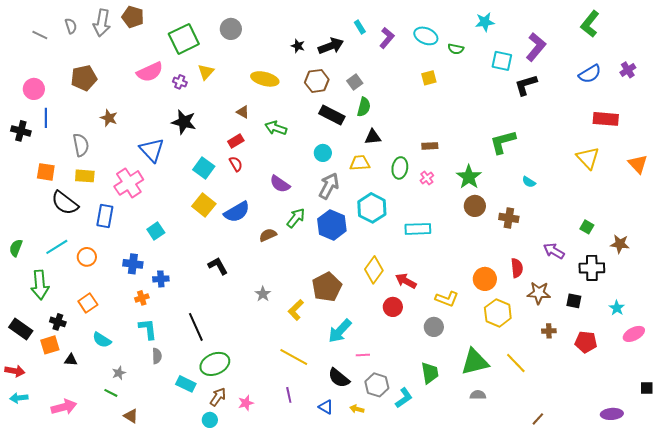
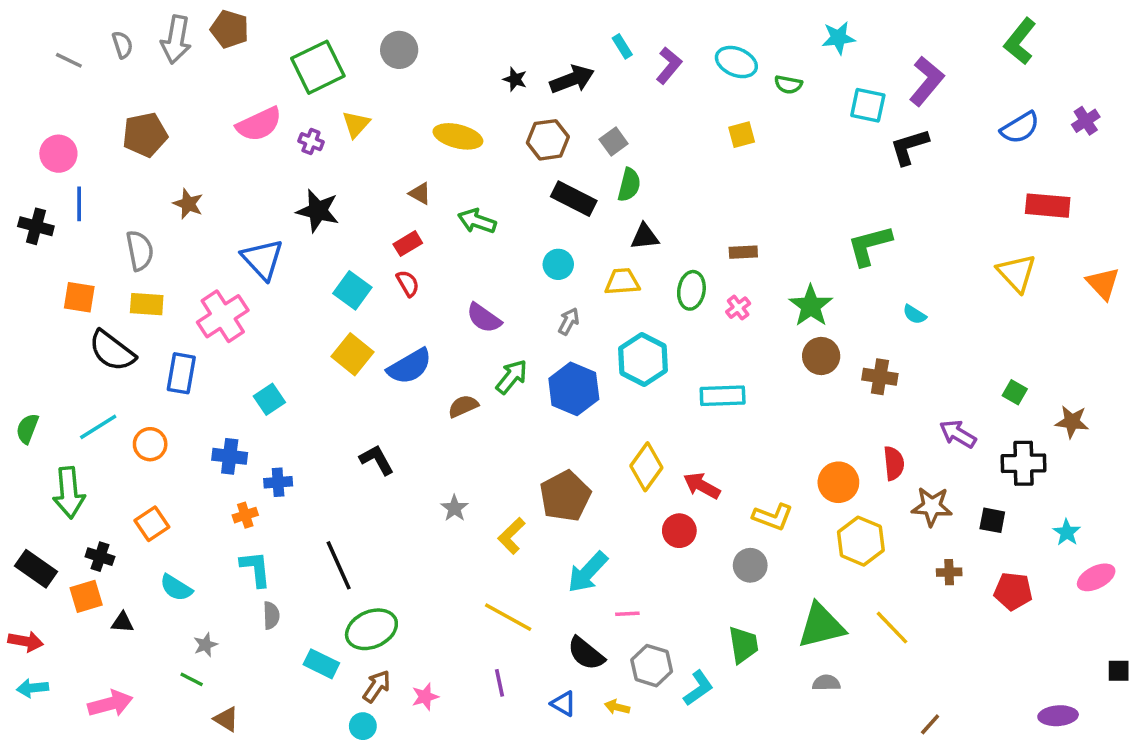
gray arrow: (329, 186) -> (569, 321), size x0.6

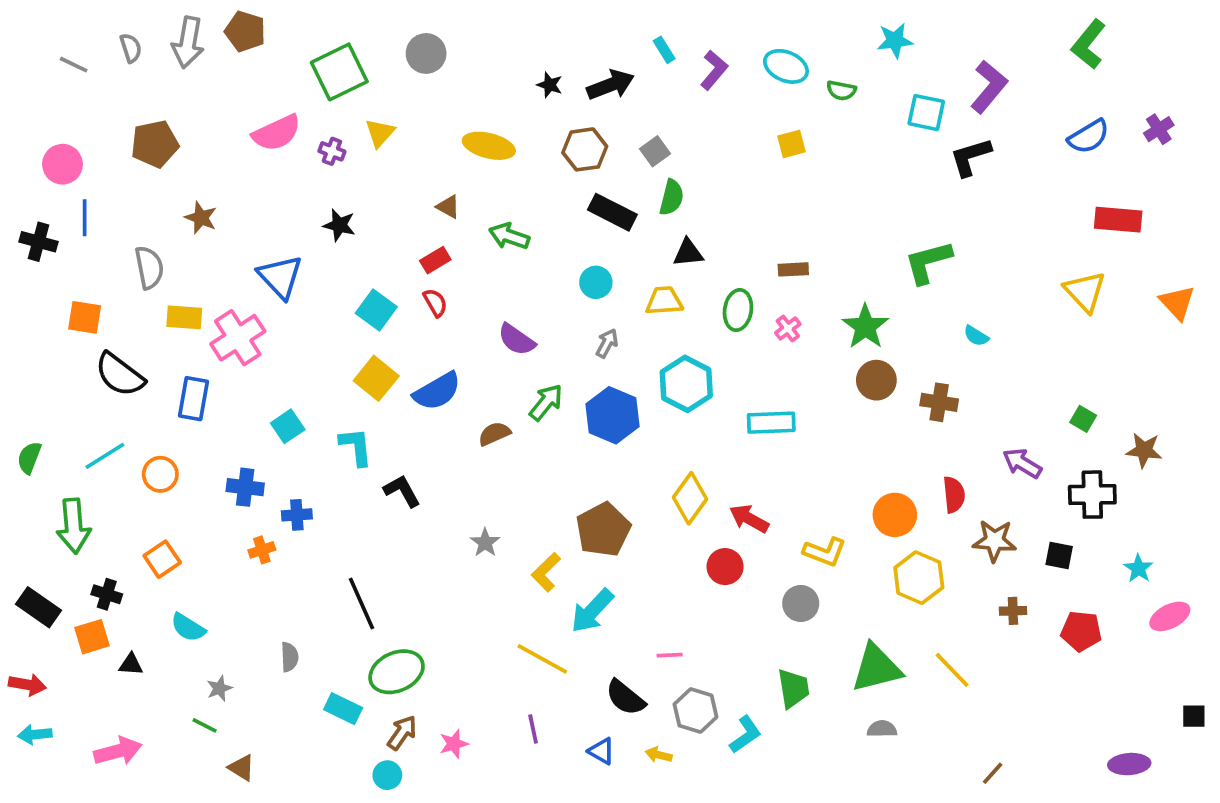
black star: (318, 211) -> (339, 225), size x0.7
yellow rectangle: (147, 304) -> (184, 317), moved
cyan L-shape: (256, 569) -> (356, 447), moved
cyan arrow: (588, 572) -> (592, 611), moved

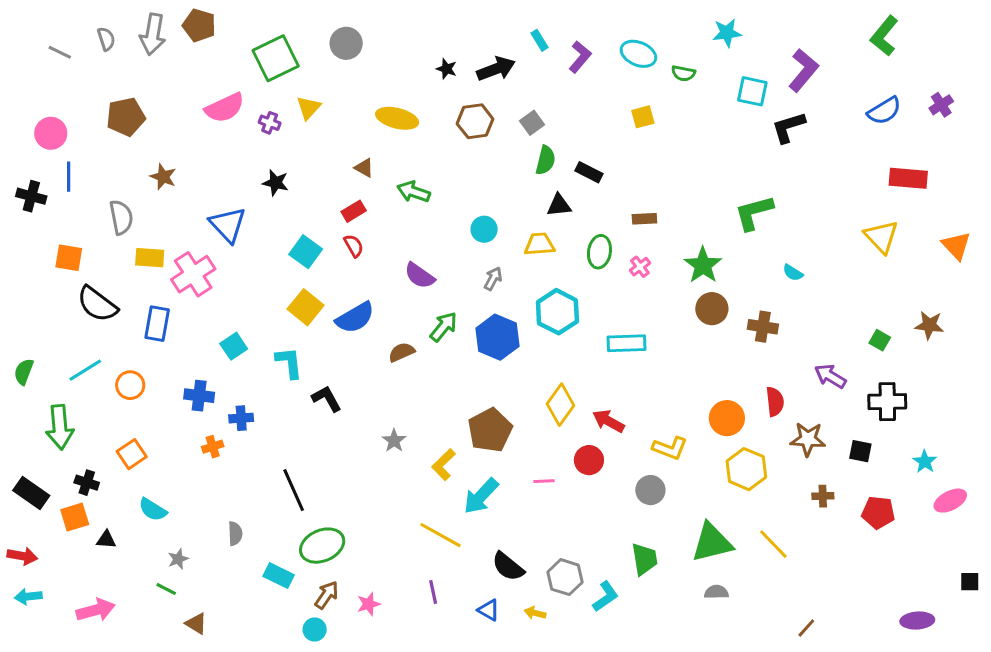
black rectangle: (612, 212) -> (589, 172), moved, size x0.7
brown star: (1144, 450) -> (929, 325), moved
pink line: (670, 655) -> (544, 481), moved

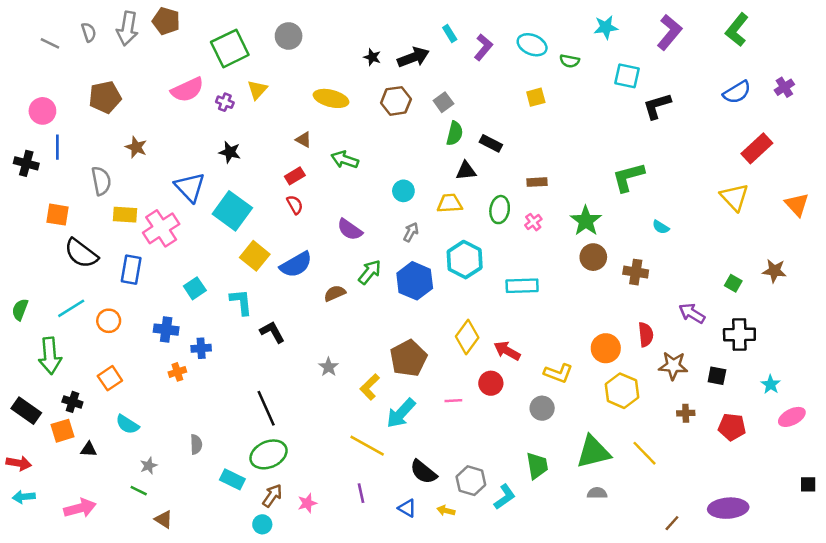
purple L-shape: (803, 70) -> (669, 32), moved
red rectangle: (908, 178) -> (757, 148), turned -48
cyan square: (306, 252) -> (232, 211), moved, size x1.4
black line: (294, 490) -> (266, 408), moved
purple ellipse: (917, 621) -> (728, 508), moved, size x1.4

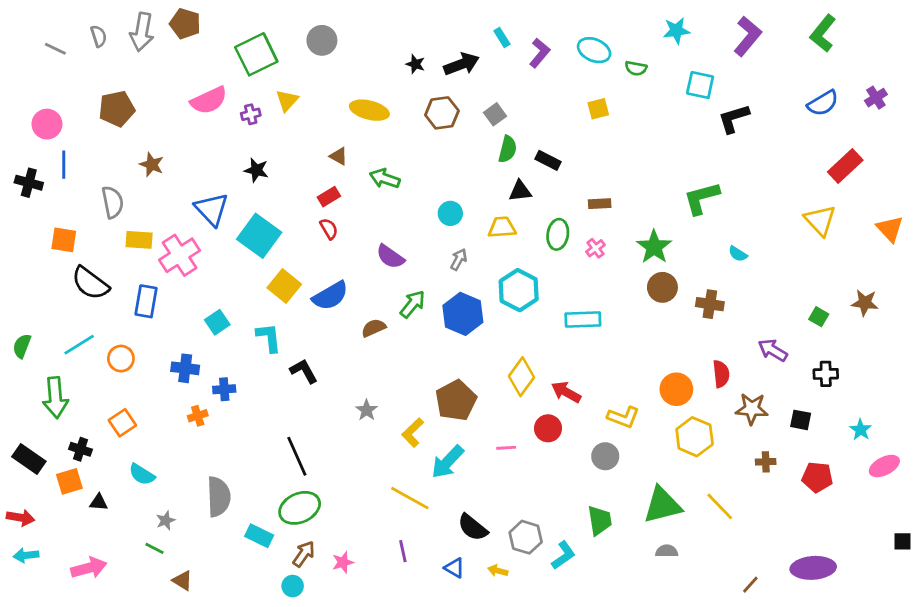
purple cross: (225, 102) -> (251, 114), turned -35
black cross: (739, 334) -> (826, 374), size x0.7
gray semicircle: (196, 444) -> (219, 497), size x1.8

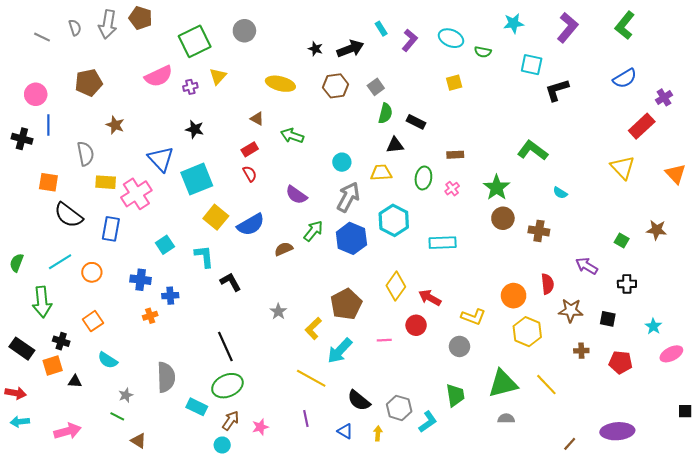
purple cross: (876, 98) -> (664, 97), moved
green L-shape: (702, 198) -> (533, 150), turned 52
cyan square: (259, 236) -> (197, 179), turned 32
gray arrow: (459, 259) -> (348, 197), size x1.8
yellow arrow: (498, 571) -> (378, 433), turned 80

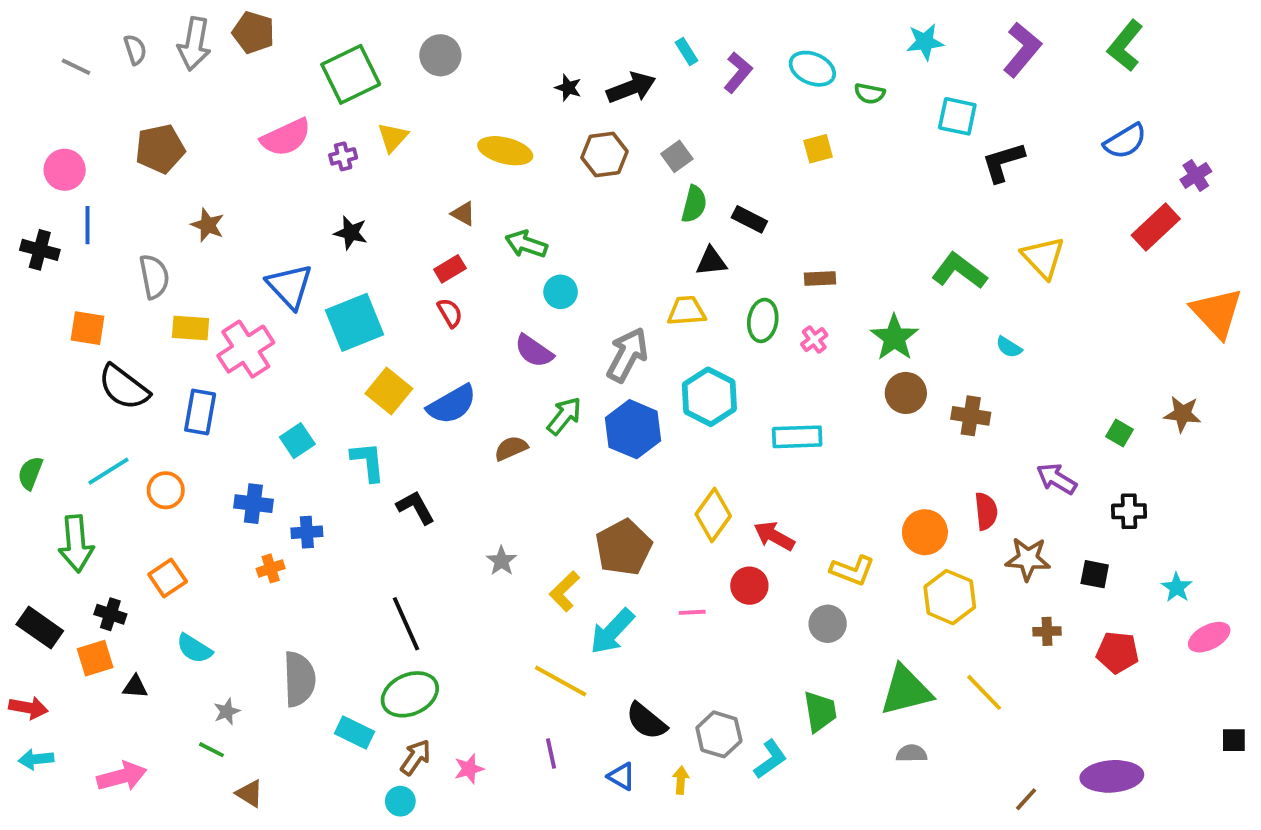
cyan circle: (342, 162) -> (561, 292), moved
yellow triangle: (623, 167) -> (1043, 258), moved
orange triangle: (676, 174) -> (1217, 313), size x1.4

